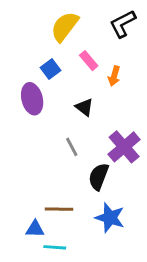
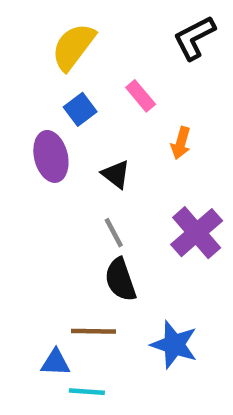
yellow semicircle: (65, 27) -> (73, 47), moved
orange arrow: (114, 76) -> (181, 143), moved
black triangle: (84, 107) -> (116, 174), moved
black semicircle: (99, 177) -> (120, 280), moved, turned -40

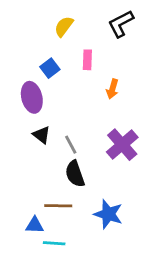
yellow semicircle: (73, 47) -> (64, 26), moved, size x0.7
pink rectangle: (141, 96) -> (87, 60), turned 42
black triangle: (116, 174) -> (42, 135), moved

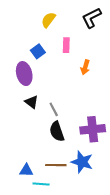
purple cross: (122, 145) -> (93, 129), moved, turned 35
brown line: (58, 206) -> (56, 165), moved

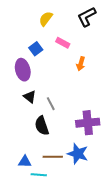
pink rectangle: (66, 45) -> (63, 43), turned -64
black semicircle: (57, 131) -> (42, 126), moved

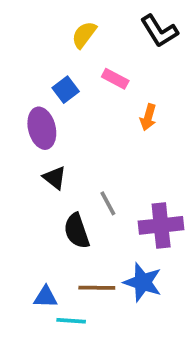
black L-shape: (87, 17) -> (159, 31), turned -95
gray line: (51, 104) -> (108, 203), moved

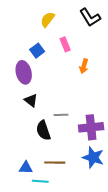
pink rectangle: (115, 79) -> (65, 44), turned 40
gray line: (108, 203) -> (61, 115), turned -64
blue star: (143, 282) -> (93, 157), moved

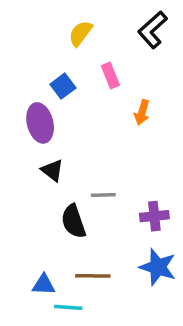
black L-shape: (90, 17) -> (153, 30), turned 80
purple cross: (91, 127) -> (154, 216), size x0.7

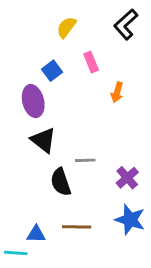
black triangle: (52, 170) -> (43, 140), size x1.4
purple cross: (154, 216) -> (127, 178), turned -35
cyan line: (68, 307) -> (16, 253), moved

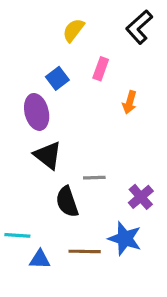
pink rectangle: (91, 62) -> (101, 69), turned 42
blue star: (130, 220) -> (125, 239), moved
cyan line: (16, 253) -> (17, 235), moved

